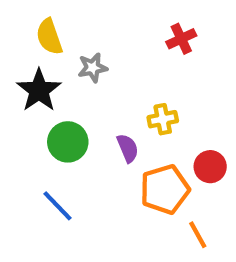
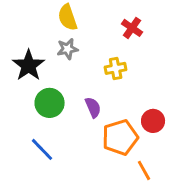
yellow semicircle: (49, 37) -> (68, 17), moved
red cross: (181, 39) -> (132, 28), turned -30
yellow cross: (163, 119) -> (116, 68), moved

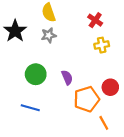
black star: (29, 65) -> (15, 31), moved
yellow cross: (116, 68) -> (102, 45), moved
blue line: (42, 149) -> (30, 108), turned -30

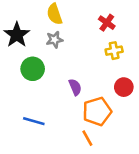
green circle: (36, 74) -> (33, 69), moved
red circle: (110, 87) -> (124, 87), moved
orange line: (104, 123) -> (87, 138), moved

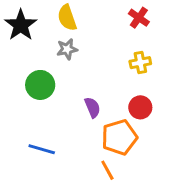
red cross: (107, 23) -> (139, 18), moved
black star: (17, 35) -> (21, 25), moved
red circle: (124, 87) -> (140, 107), moved

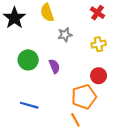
gray star: (67, 49) -> (65, 35), moved
purple semicircle: (92, 107) -> (54, 66), moved

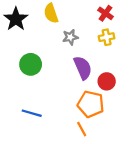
yellow cross: (99, 44) -> (107, 37), moved
purple semicircle: (54, 66) -> (83, 68), moved, size x1.5
orange pentagon: (84, 97) -> (91, 104), turned 30

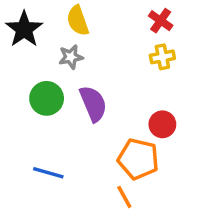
gray star: (70, 37) -> (71, 57), moved
purple semicircle: (83, 68) -> (93, 104), moved

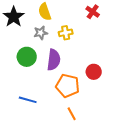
yellow cross: (162, 57) -> (66, 33), moved
purple semicircle: (93, 104) -> (54, 60), turned 30
orange pentagon: (138, 159) -> (68, 86), moved

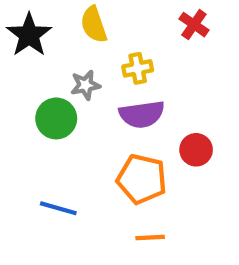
gray star: (41, 33) -> (85, 85), moved
purple semicircle: (54, 60) -> (142, 114), moved, turned 75
orange line: (72, 114) -> (150, 237), turned -64

